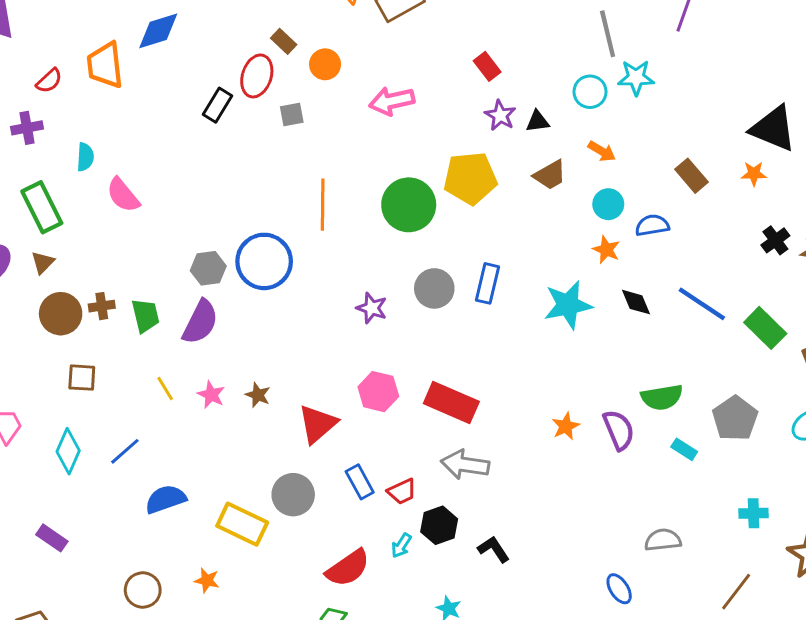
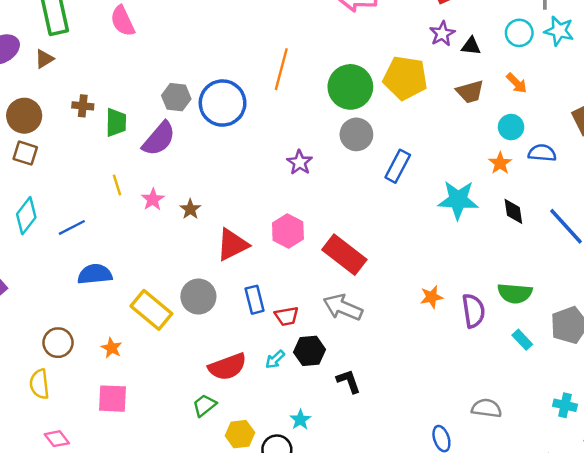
gray circle: (434, 288) -> (356, 134), moved
brown circle: (61, 314) -> (24, 116), moved
brown square: (82, 378) -> (25, 153), moved

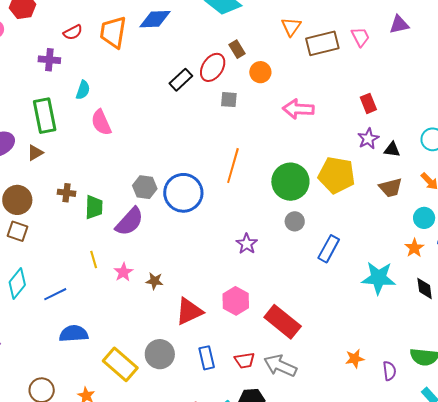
gray circle: (356, 134) -> (295, 221), size x0.7
brown star: (190, 209) -> (155, 281), turned -30
purple semicircle: (473, 311) -> (389, 371), size x0.7
red trapezoid: (287, 316) -> (245, 360), moved

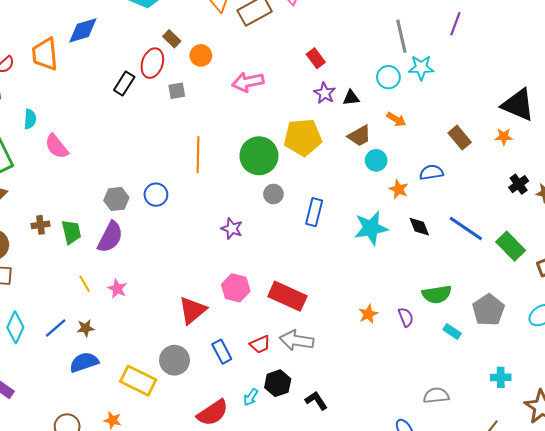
blue circle: (183, 193) -> (156, 195), size x0.6
cyan circle: (424, 218) -> (376, 160), moved
brown star: (155, 281) -> (86, 328), moved

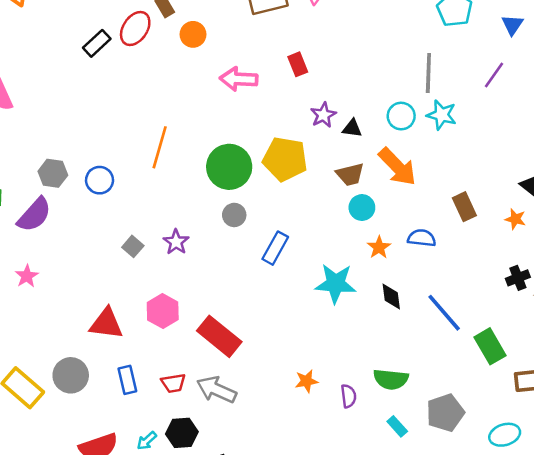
red rectangle: (316, 58) -> (298, 64), moved
gray square: (177, 91) -> (133, 246), moved, turned 36
orange arrow: (396, 119) -> (397, 167), size x1.8
red triangle: (192, 310) -> (106, 324), turned 32

